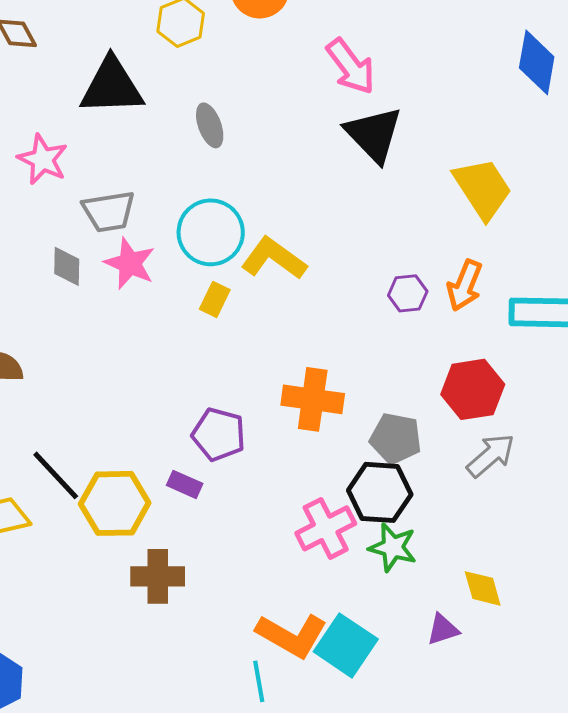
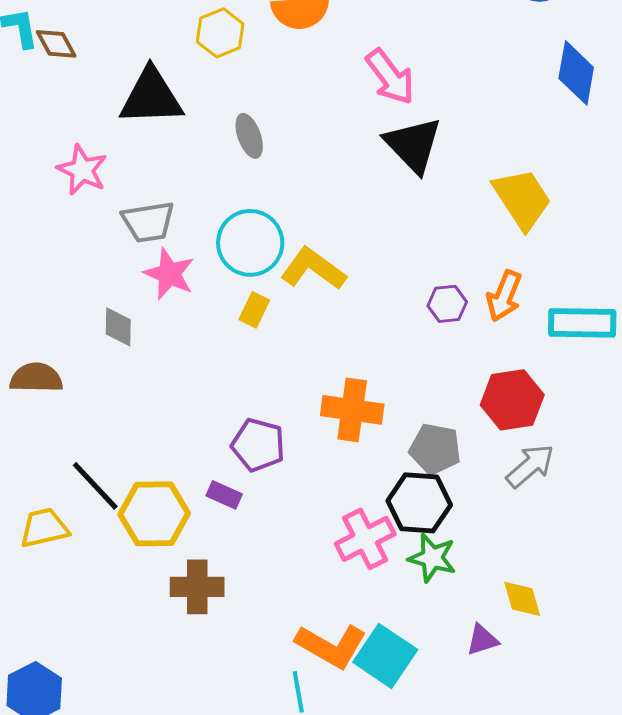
gray diamond: (67, 266) -> (118, 327), moved

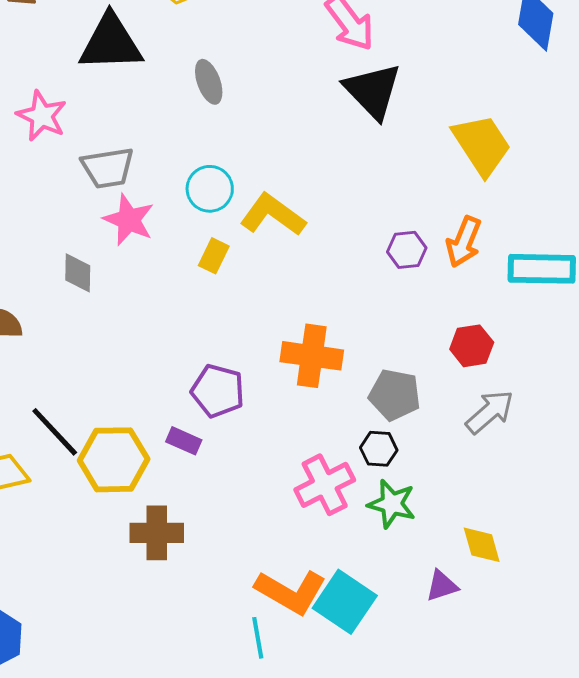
cyan circle: (250, 243) -> (210, 189), size x0.7
red hexagon: (512, 400) -> (472, 346), size x0.7
black hexagon: (419, 503) -> (379, 449), size x0.6

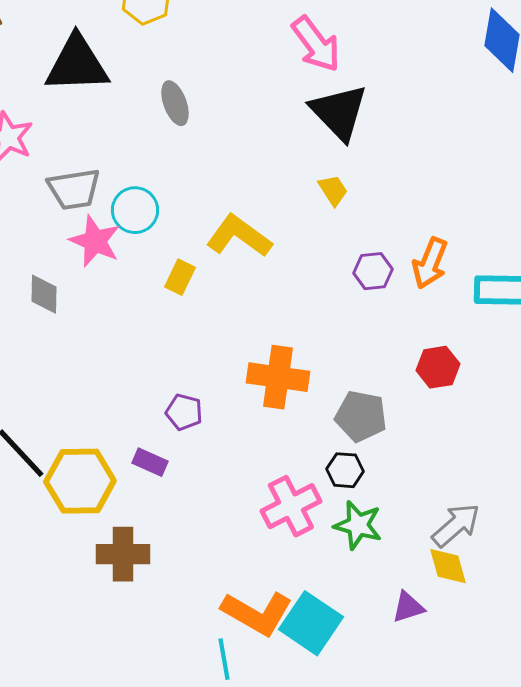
yellow trapezoid: (482, 145) -> (333, 190), moved, size x0.5
cyan circle: (210, 189) -> (135, 210), moved
purple pentagon: (218, 391) -> (184, 412), size x0.7
gray arrow: (490, 412) -> (456, 525), moved

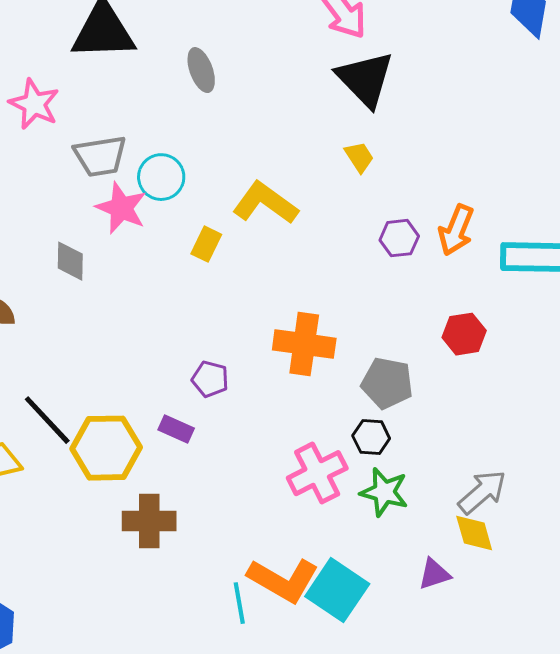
cyan line: (224, 659) -> (239, 603), moved

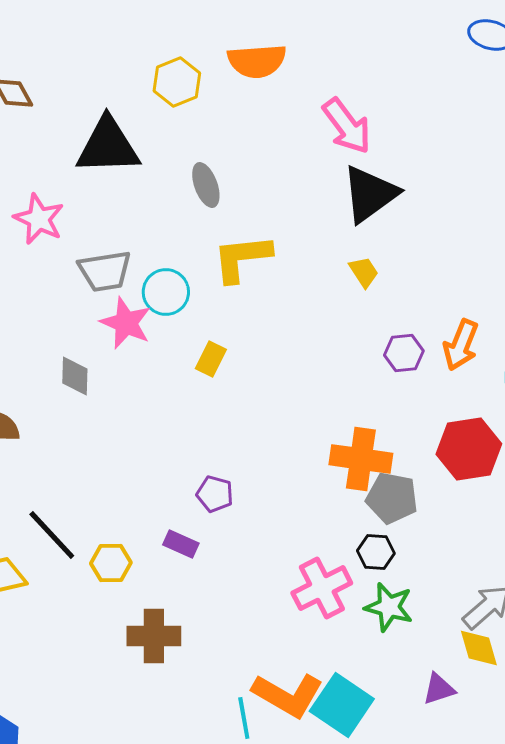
black triangle: (365, 79) -> (370, 194), turned 38
yellow L-shape: (265, 203) -> (242, 258), moved, turned -42
red hexagon: (464, 334) -> (469, 449), size x1.5
orange cross: (304, 344) -> (361, 459), moved
yellow hexagon: (106, 448) -> (111, 563), size x0.6

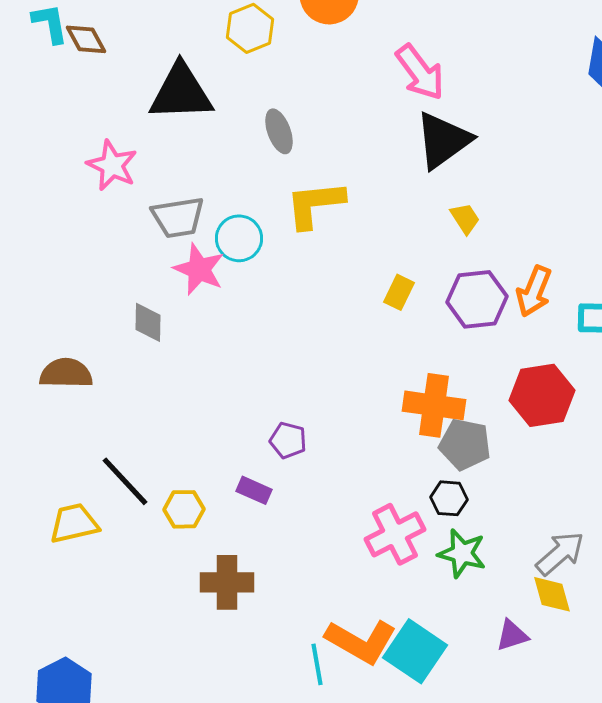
yellow trapezoid: (364, 272) -> (465, 218), moved
purple hexagon: (404, 353) -> (477, 299), size x1.5
yellow rectangle: (211, 359) -> (399, 292), moved

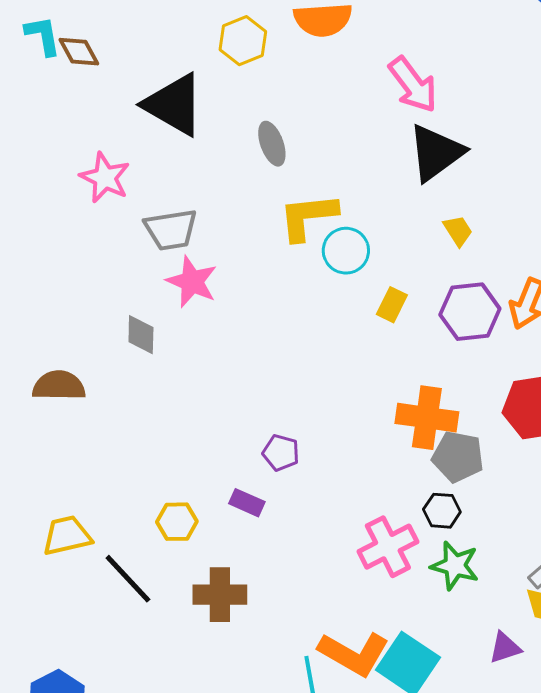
black triangle: (181, 92) -> (174, 105), turned 32
cyan circle: (239, 238) -> (346, 251), moved
black line: (125, 481) -> (128, 579), moved

